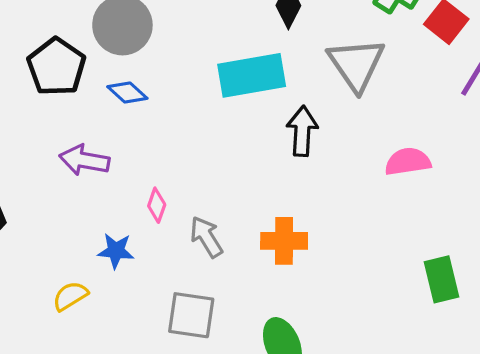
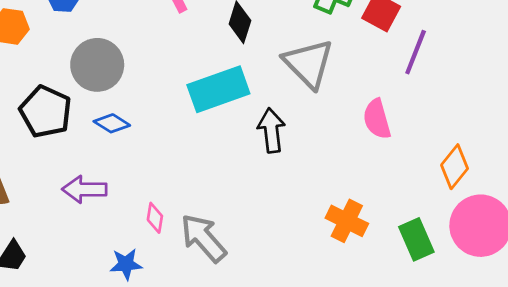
pink semicircle: (408, 162) -> (377, 119), moved, turned -87
gray arrow: (206, 237) -> (203, 238), size x1.4
orange cross: (284, 241) -> (347, 221), moved, turned 36

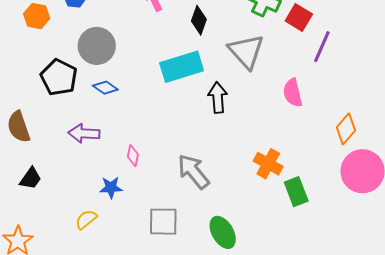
gray arrow: (203, 238) -> (193, 171), moved
green rectangle: (416, 239) -> (296, 192), moved

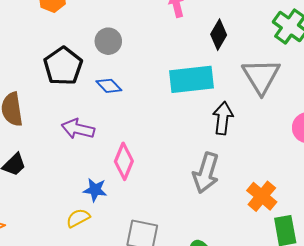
gray circle: (97, 46) -> (108, 41), size x0.7
pink diamond: (133, 156) -> (124, 161), size x1.6
gray arrow: (193, 171) -> (206, 173), moved, turned -135
yellow semicircle: (86, 219) -> (78, 218), moved

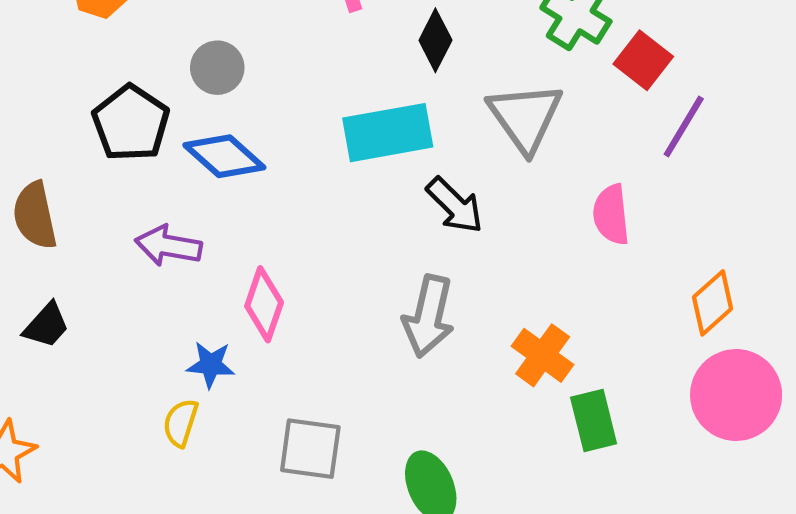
blue diamond: (109, 86) -> (224, 156), size x1.5
black arrow: (223, 118) -> (455, 205), turned 132
yellow semicircle: (78, 218) -> (181, 423), turned -40

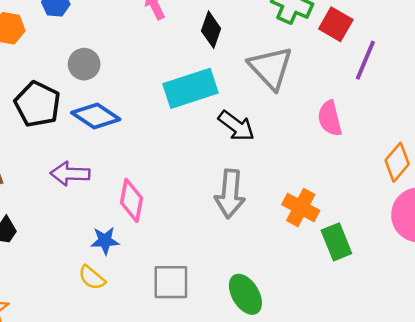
yellow semicircle: (181, 423) -> (92, 278), turned -60

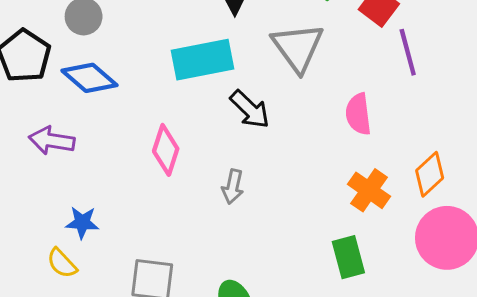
purple line: (365, 60) -> (408, 52), turned -45
gray arrow: (230, 194) -> (233, 187), size x0.6
pink diamond: (132, 200) -> (166, 150), moved
orange cross: (301, 207) -> (369, 190), moved

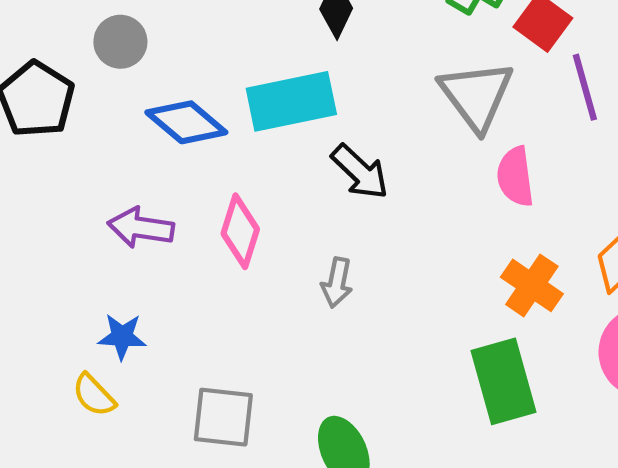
gray triangle: (298, 47) -> (476, 95), moved
blue diamond: (89, 78) -> (186, 122), moved
purple arrow: (52, 141) -> (141, 228), moved
green rectangle: (348, 257) -> (503, 381), size x1.4

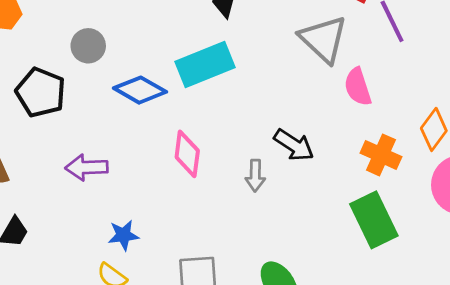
black arrow: (360, 172) -> (294, 145), moved
purple arrow: (141, 228) -> (87, 167), moved

